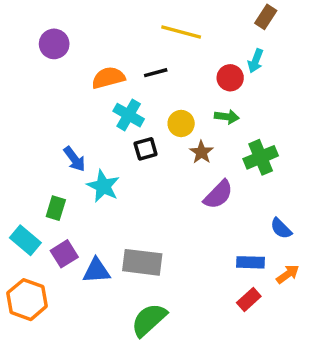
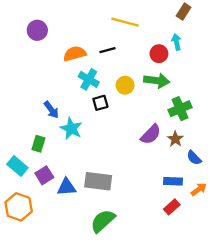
cyan arrow: (256, 61) -> (176, 42), turned 147
green arrow: (227, 117) -> (157, 81), size x1.5
brown star: (201, 152) -> (175, 139), moved

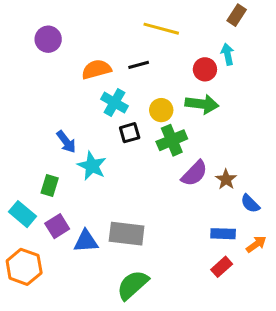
green cross: (180, 109) -> (172, 140), moved

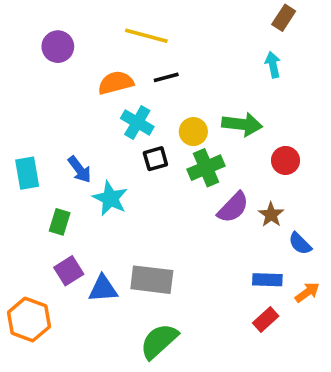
yellow line: (161, 29) -> (146, 36), moved
red circle: (205, 69) -> (286, 160), moved
cyan rectangle: (23, 214) -> (27, 173), moved, turned 40

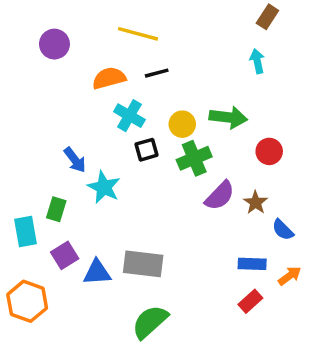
cyan rectangle: (27, 173) -> (25, 231), moved

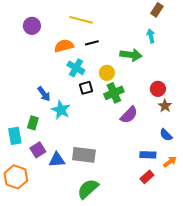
green arrow: (228, 117) -> (131, 55), moved
brown star: (256, 203) -> (165, 106), moved

